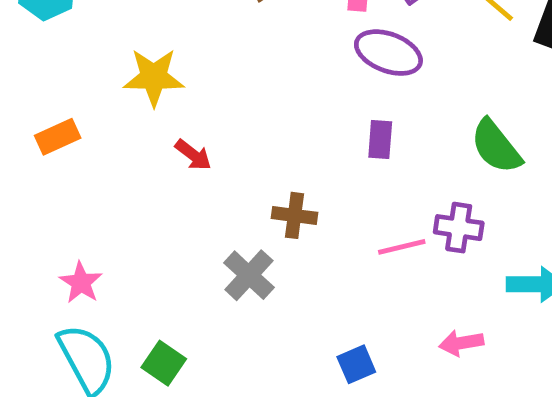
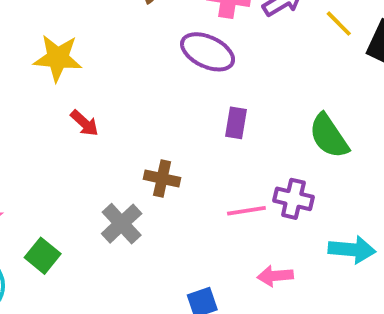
purple ellipse: (388, 53) -> (208, 52), moved
pink arrow: (461, 343) -> (275, 276), moved
green square: (164, 363) -> (43, 256), moved

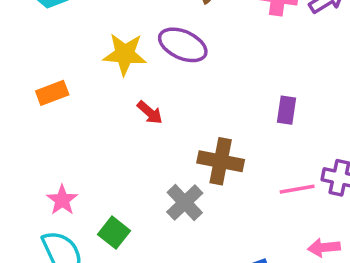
purple ellipse: (208, 52) -> (183, 45), moved
brown cross: (162, 178) -> (221, 161), size x1.4

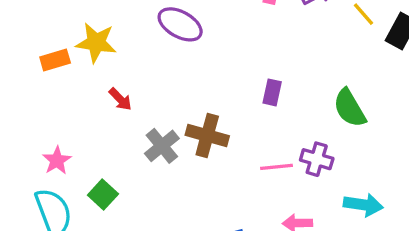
yellow star: (125, 54) -> (96, 43), moved
red arrow: (150, 112) -> (120, 99), moved
gray cross: (185, 203) -> (162, 146), moved

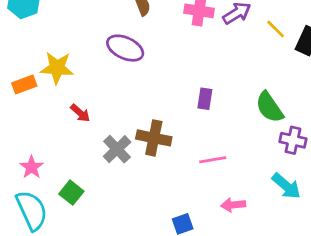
purple cross: (317, 159) -> (293, 140), moved
cyan arrow: (363, 205) -> (286, 186), turned 36

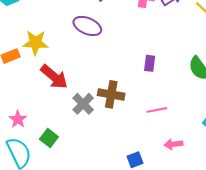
red arrow: (80, 113) -> (54, 77), size x1.8

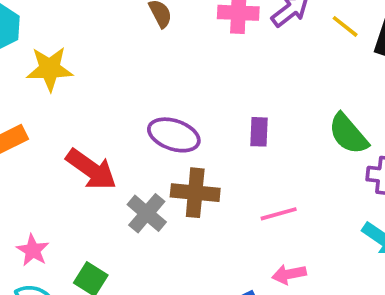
purple ellipse: (87, 26) -> (174, 135), moved
yellow star: (35, 43) -> (50, 69), moved
pink arrow: (173, 144) -> (289, 274), moved

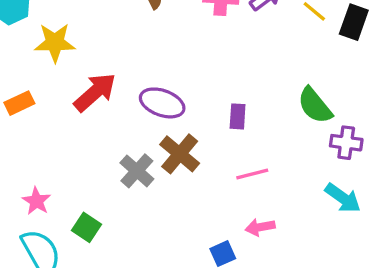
purple rectangle: (259, 132) -> (238, 116), moved
red arrow: (91, 169) -> (95, 92), moved, turned -78
brown cross: (195, 193) -> (180, 154), turned 33

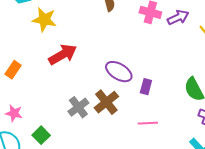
orange rectangle: (19, 103) -> (13, 70), moved, turned -42
purple ellipse: (162, 103) -> (119, 72), moved
pink star: (36, 201) -> (14, 113), turned -30

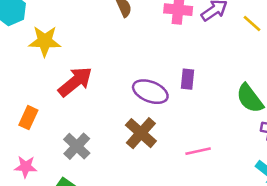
orange rectangle: (13, 70) -> (28, 118), moved
purple rectangle: (146, 87) -> (187, 79), moved
gray cross: (78, 107) -> (77, 146), moved

